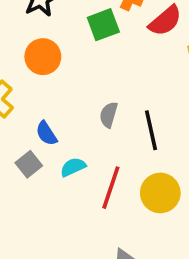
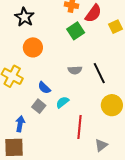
green square: (103, 25) -> (76, 31), moved
gray semicircle: (109, 115) -> (75, 70), turned -96
red line: (111, 188) -> (80, 127), moved

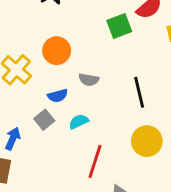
orange circle: (33, 47) -> (57, 51), moved
gray semicircle: (75, 70) -> (89, 80), moved
blue semicircle: (44, 88) -> (58, 96), turned -72

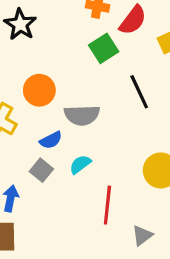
gray semicircle: (89, 80) -> (82, 115), size x1.5
black line: (139, 92) -> (139, 92), moved

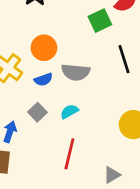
blue semicircle: (51, 140) -> (43, 79), moved
red line: (107, 205) -> (69, 154), moved

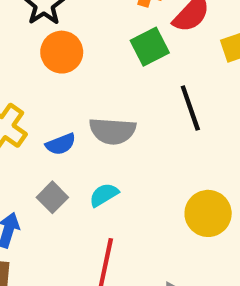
orange circle: (44, 48) -> (62, 52), moved

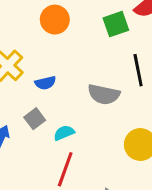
gray semicircle: (112, 131) -> (104, 94), moved
cyan semicircle: (104, 195) -> (64, 133), moved

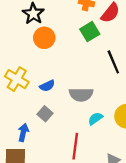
gray semicircle: (104, 94) -> (81, 95), moved
cyan semicircle: (64, 133) -> (95, 119), moved

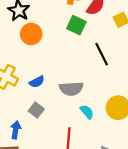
green square: (90, 32) -> (76, 25), turned -30
cyan semicircle: (95, 119) -> (87, 112), turned 88

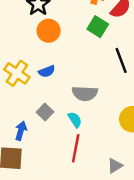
blue semicircle: (37, 82) -> (47, 71), moved
cyan semicircle: (87, 112) -> (75, 120), moved

